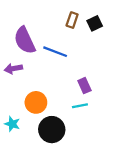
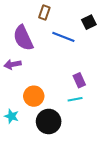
brown rectangle: (72, 20) -> (44, 13), moved
blue line: (55, 52) -> (63, 37), moved

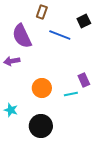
purple rectangle: (79, 80) -> (84, 80), moved
orange circle: (34, 96) -> (42, 88), moved
black circle: (49, 121) -> (41, 126), moved

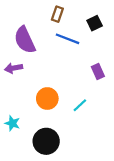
brown rectangle: (42, 12) -> (57, 14), moved
purple rectangle: (84, 80) -> (98, 71), moved
cyan line: (71, 94) -> (80, 105), turned -32

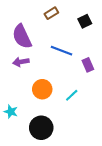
brown rectangle: (57, 14) -> (51, 13), turned 40
blue line: (68, 39) -> (61, 51), moved
purple arrow: (14, 68) -> (21, 62), moved

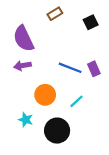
blue line: (61, 51) -> (70, 68), moved
cyan star: (11, 112) -> (26, 120), moved
black circle: (41, 128) -> (57, 131), moved

